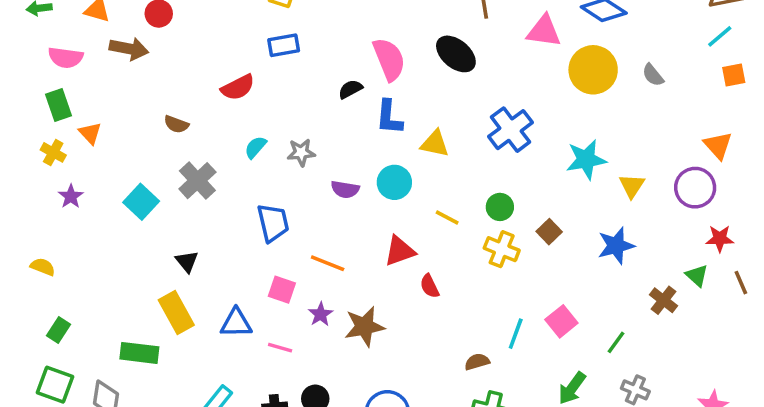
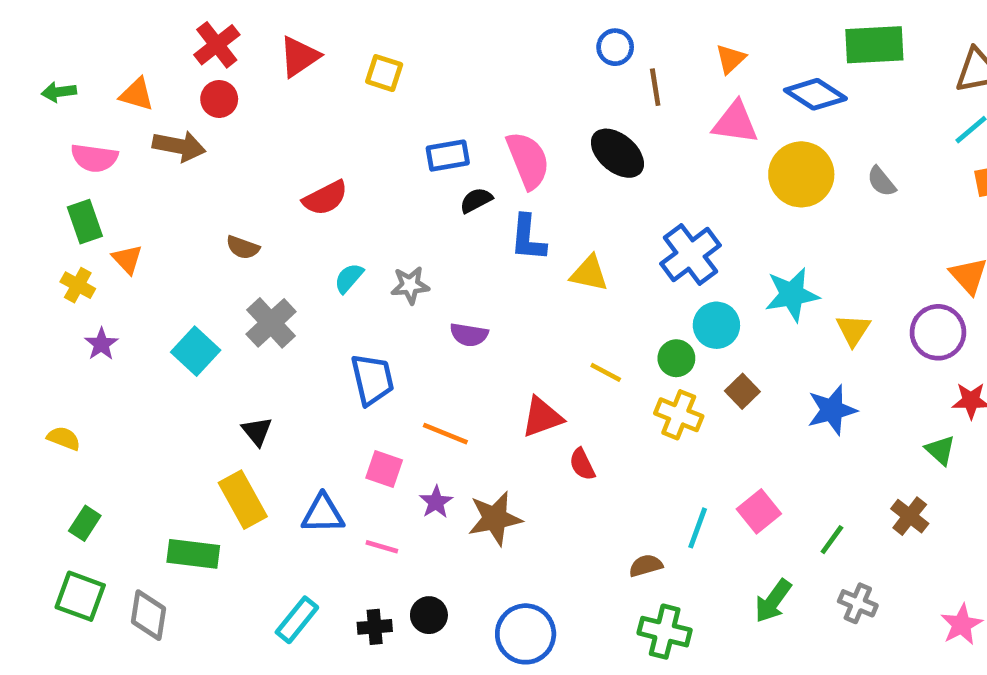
blue rectangle: (284, 45) -> (448, 156), moved
cyan circle: (394, 182) -> (716, 325), moved
brown cross: (663, 300) -> (910, 516), moved

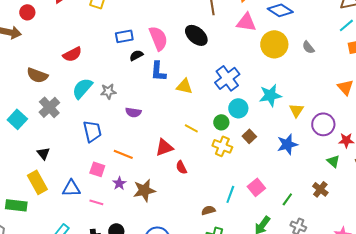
brown semicircle: (243, 247) -> (37, 75), size x1.5
cyan semicircle: (349, 278) -> (82, 88), size x1.6
purple circle: (938, 332) -> (323, 124), moved

